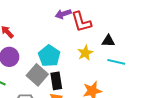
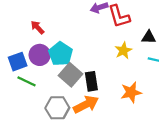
cyan pentagon: (49, 56) -> (61, 54), moved

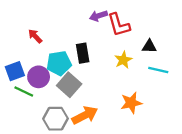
cyan pentagon: (61, 54) -> (59, 63), turned 30
purple circle: (40, 55) -> (39, 77), moved
black rectangle: (91, 81) -> (83, 53), moved

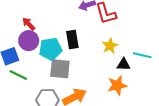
black triangle: (149, 46) -> (123, 65), moved
purple circle: (39, 77) -> (29, 41), moved
gray square: (69, 85) -> (60, 69), turned -35

